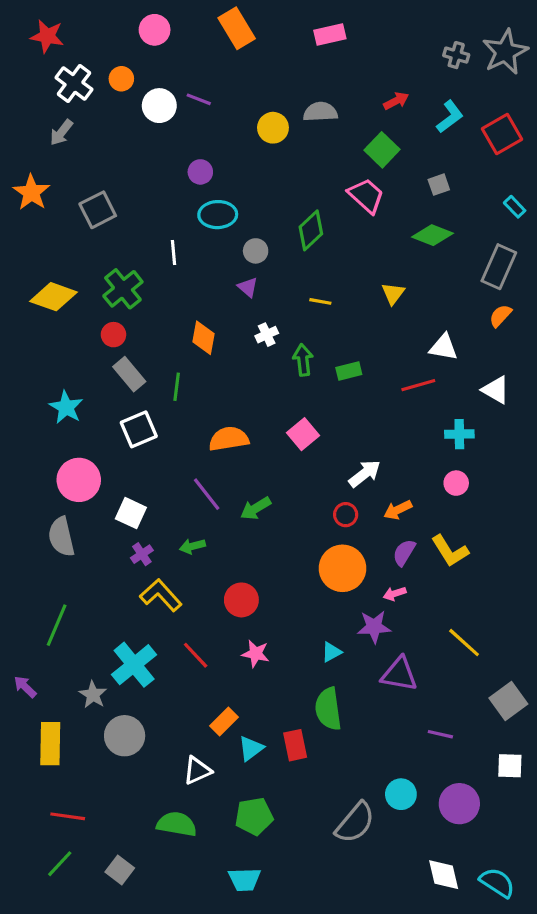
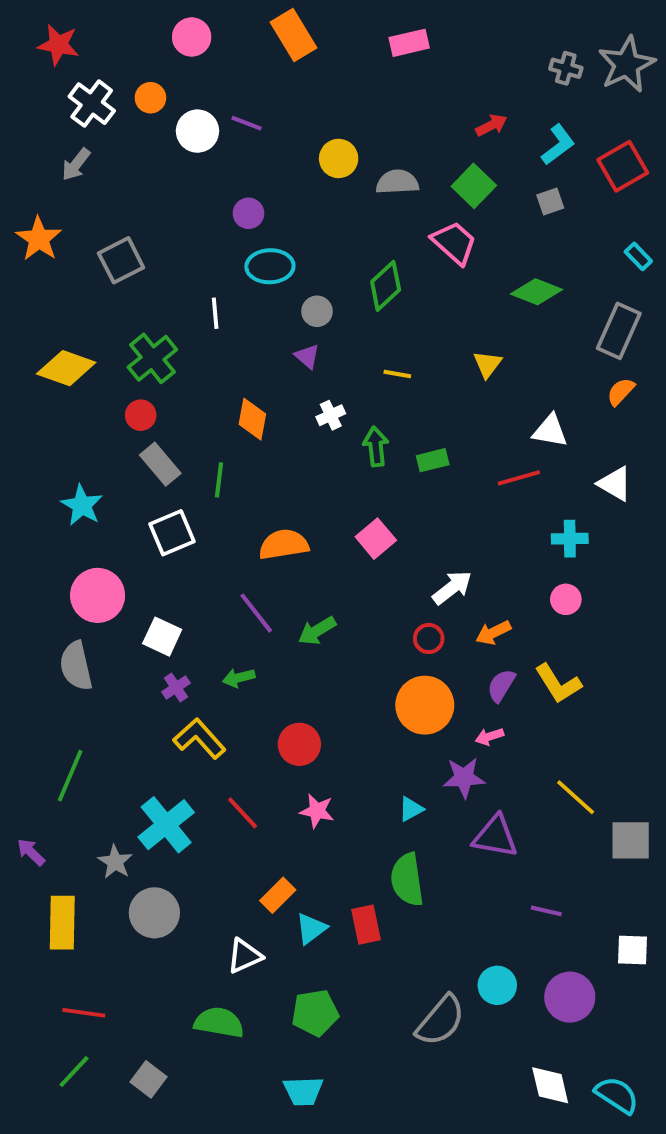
gray semicircle: (320, 112) -> (397, 182), moved
gray square: (439, 185) -> (550, 202), moved
gray square: (508, 701) -> (631, 840), moved, turned 36

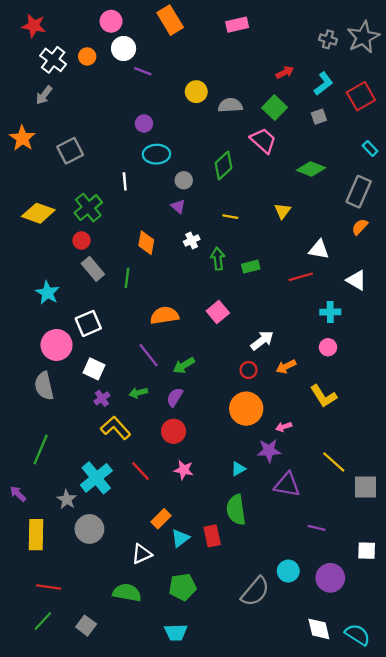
white circle: (197, 131) -> (124, 49), moved
white square: (172, 533) -> (88, 323), moved
purple semicircle: (501, 686) -> (175, 397), moved

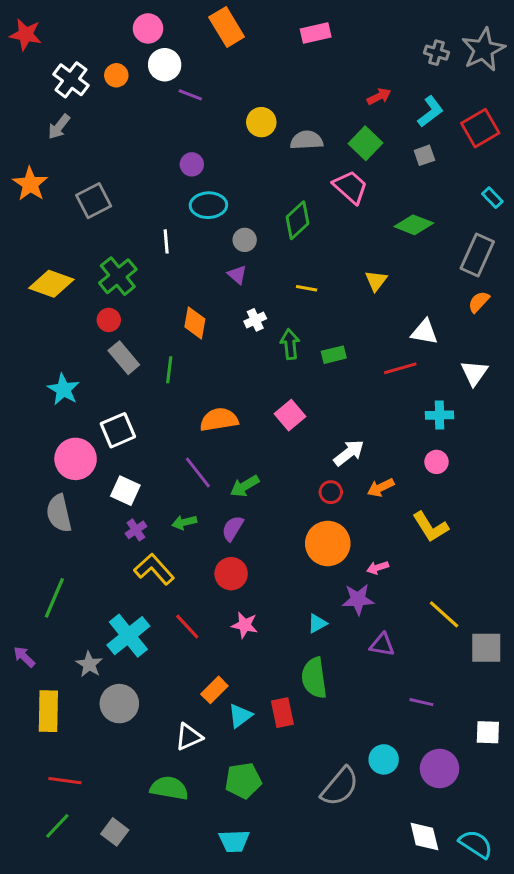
red star: (34, 26) -> (26, 35), moved
white triangle: (356, 280) -> (474, 373), turned 35
purple triangle: (287, 485) -> (382, 645), size x0.7

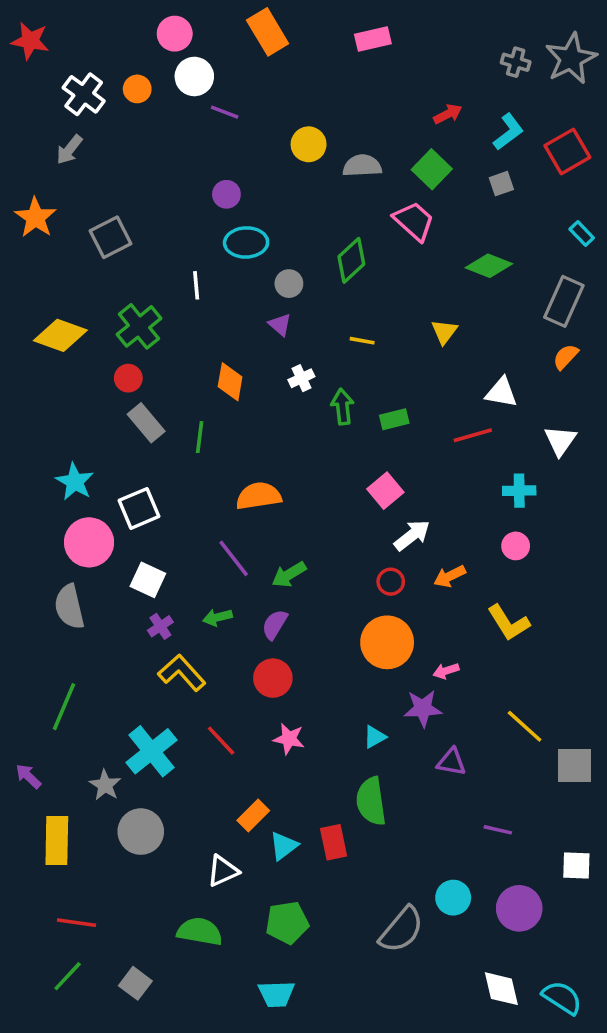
cyan star: (63, 389) -> (75, 482), moved
pink square: (290, 415) -> (385, 491), moved

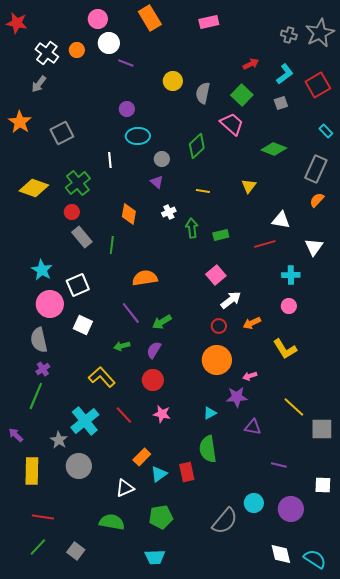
gray semicircle: (362, 166) -> (203, 93), turned -75
purple cross: (160, 626) -> (43, 369), moved

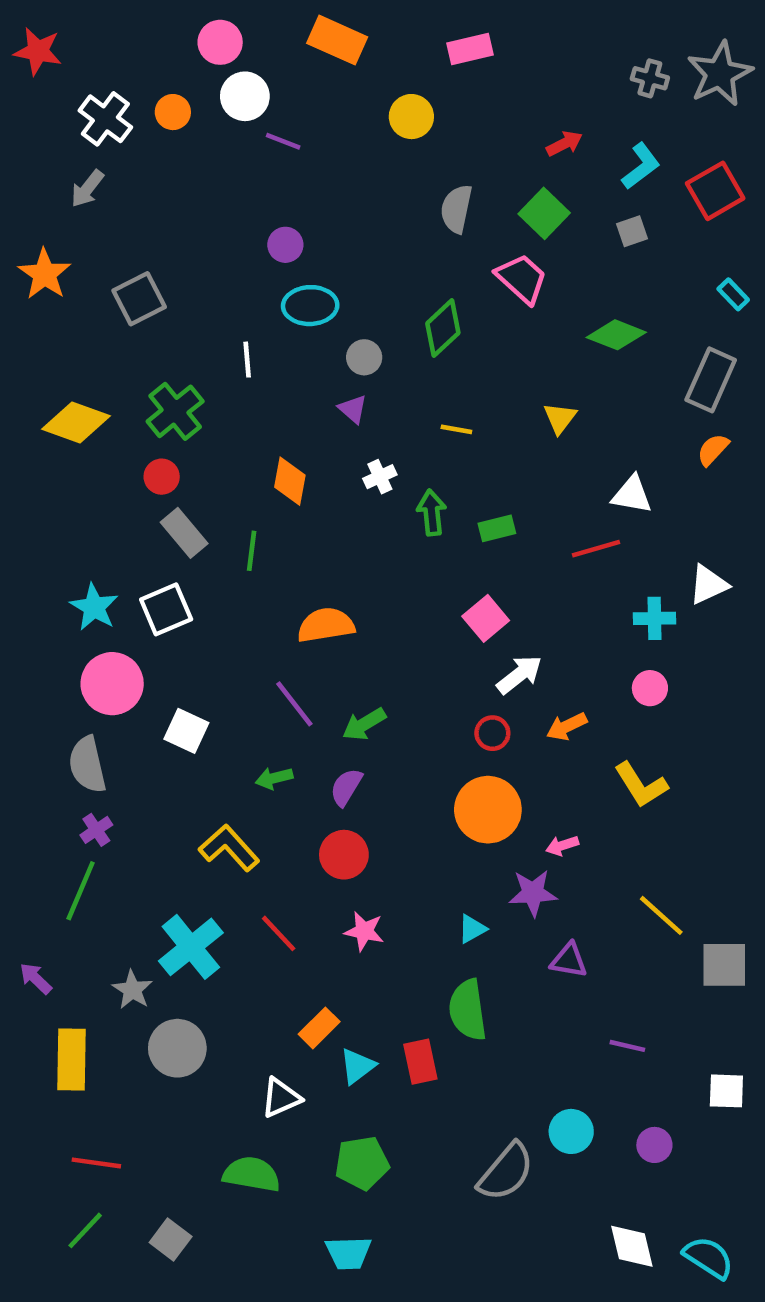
orange rectangle: (150, 18) -> (337, 40), turned -35
yellow circle: (173, 81) -> (411, 117), moved
white triangle: (314, 247) -> (708, 585), moved, turned 30
white square: (78, 285) -> (166, 609), moved
purple circle: (291, 509) -> (654, 1145), size x0.6

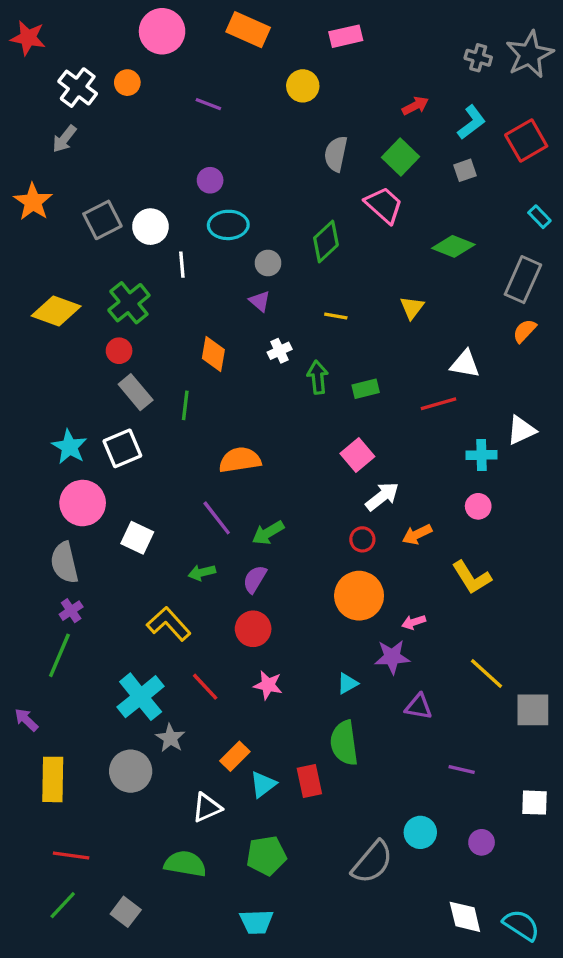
pink circle: (220, 42) -> (162, 31), size x1.4
white circle: (245, 96) -> (150, 227), moved
gray star: (132, 990) -> (170, 738), moved

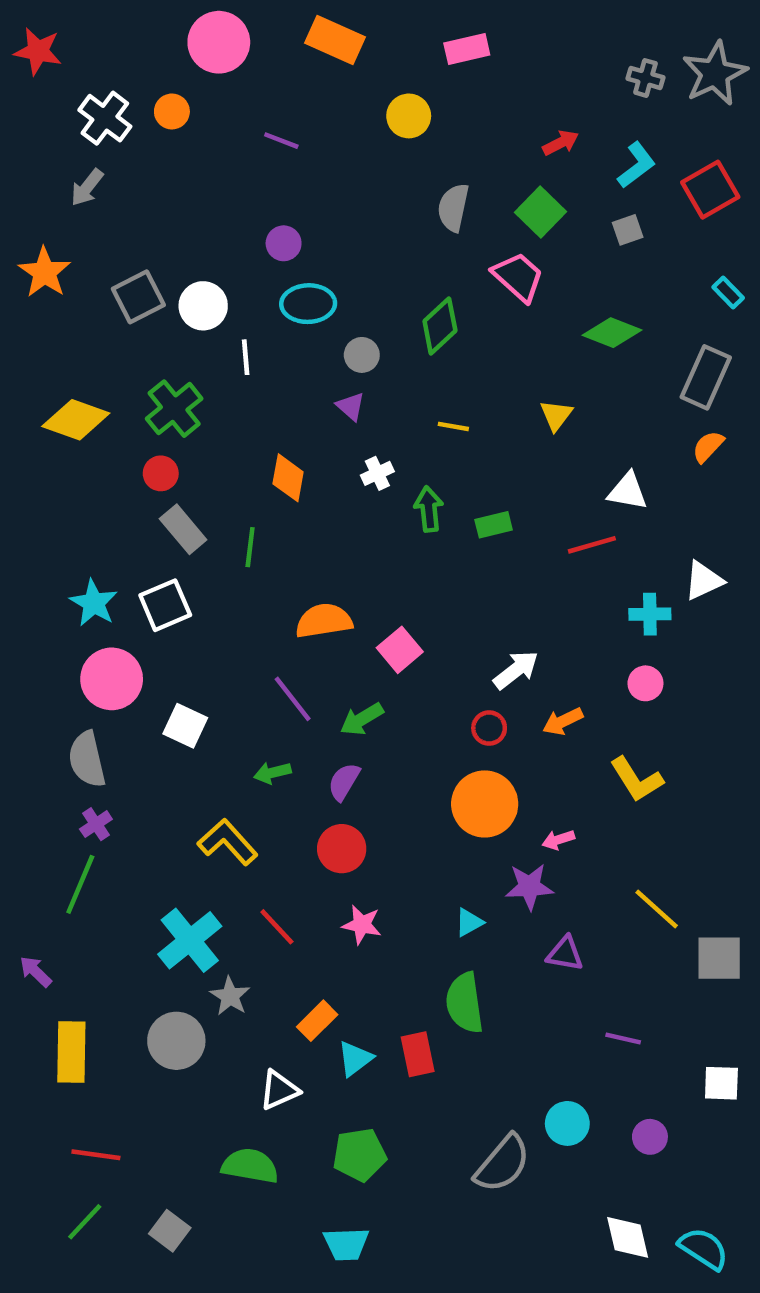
pink square: (357, 455) -> (400, 650), moved

